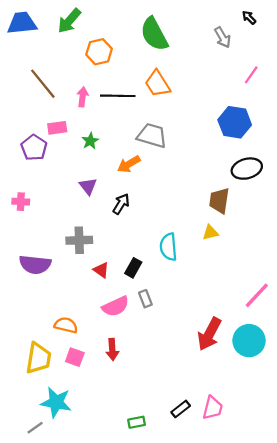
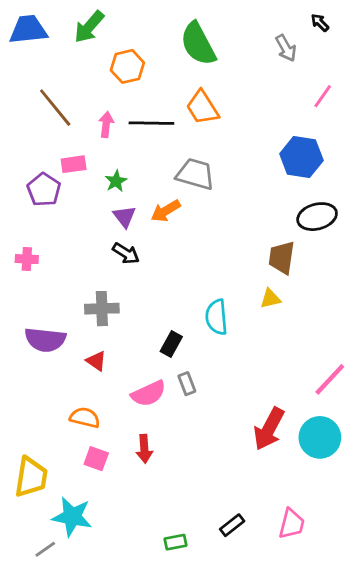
purple triangle: (88, 186) -> (125, 217), moved
black arrow: (121, 204) -> (126, 253), moved, turned 90
red triangle: (101, 270) -> (96, 361), moved
yellow trapezoid: (38, 358) -> (31, 477), moved
pink trapezoid: (213, 408) -> (292, 524), moved

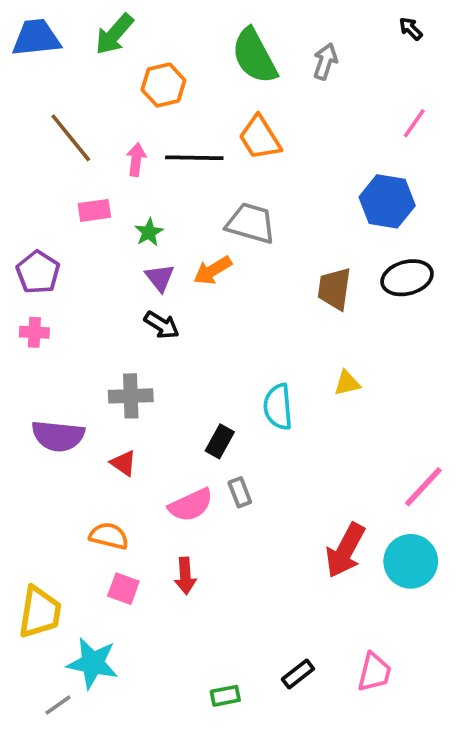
gray arrow: (286, 48) -> (325, 61), moved, turned -132
purple pentagon: (44, 190) -> (38, 272), moved
brown trapezoid: (282, 258) -> (334, 289), moved

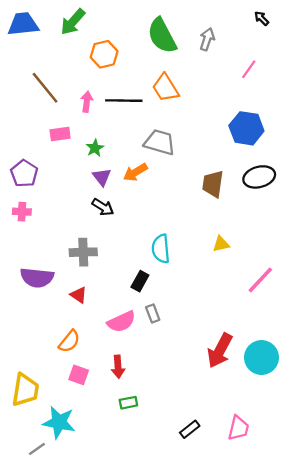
pink line: (414, 123) -> (249, 69), moved
cyan semicircle: (278, 407) -> (161, 249), moved
pink line: (423, 487) -> (260, 280), moved
orange semicircle: (109, 536) -> (69, 341), turned 115
green rectangle: (225, 696) -> (128, 403), moved

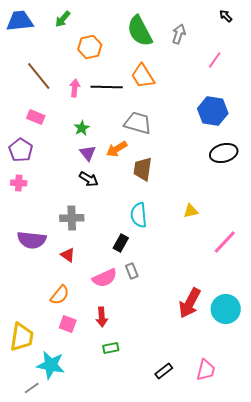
green arrow: (73, 22) -> (63, 19), size x0.7
pink rectangle: (60, 134) -> (36, 117), moved, turned 30
brown trapezoid: (213, 184) -> (143, 169), moved

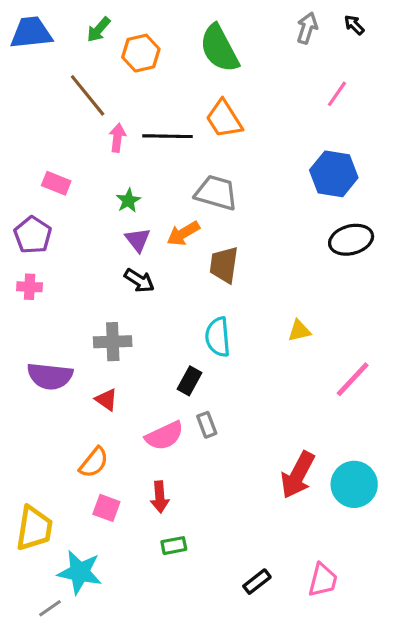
gray arrow: (179, 34) -> (307, 28), moved
orange hexagon: (90, 47) -> (141, 53), moved
brown line: (39, 76) -> (88, 95), moved

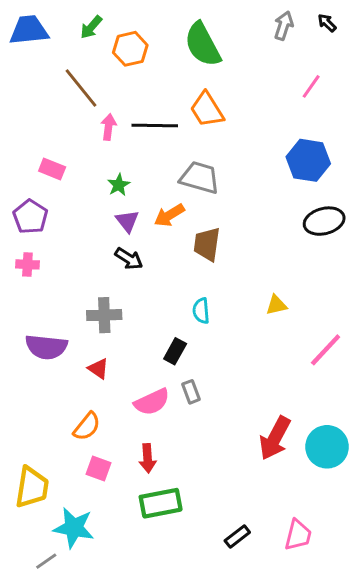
cyan semicircle: (218, 337) -> (201, 311), size x0.7
green rectangle: (174, 546) -> (161, 503), size x1.8

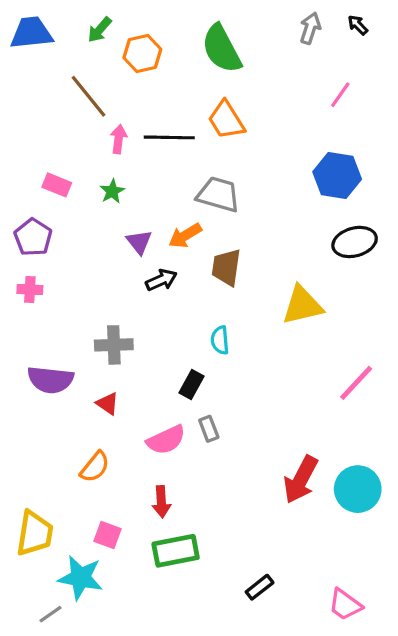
green star: (119, 185) -> (112, 191), moved
black arrow: (129, 259) -> (161, 280), moved, turned -56
yellow triangle: (276, 305) -> (302, 305), moved, size x1.8
pink square: (98, 468) -> (107, 535), moved
pink trapezoid: (298, 535) -> (345, 605), moved, turned 112

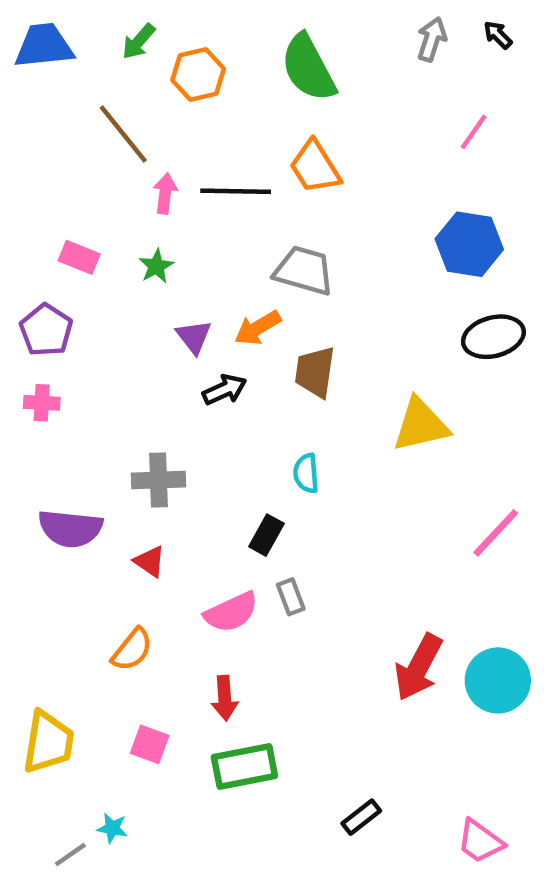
cyan star: (81, 578) -> (112, 828), moved, size x0.5

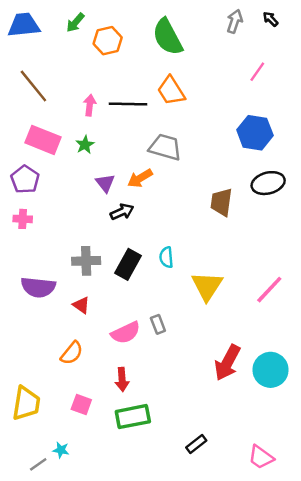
brown line: (123, 134) -> (33, 86), moved
pink rectangle: (79, 257) -> (43, 140), size x1.6
brown trapezoid: (315, 372) -> (221, 202), moved
yellow triangle: (421, 425) -> (207, 286), moved, turned -44
black rectangle: (266, 535) -> (128, 264), moved, size x1.4

